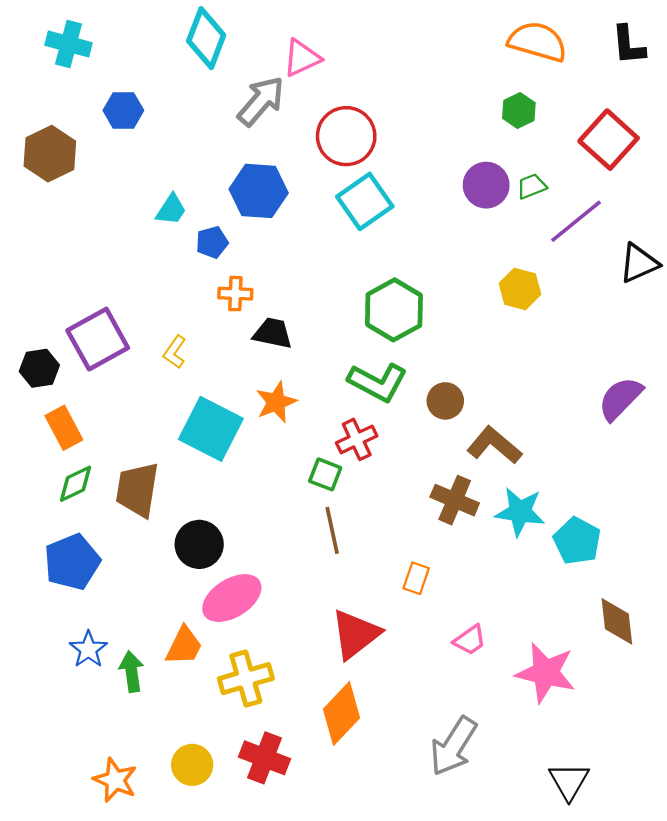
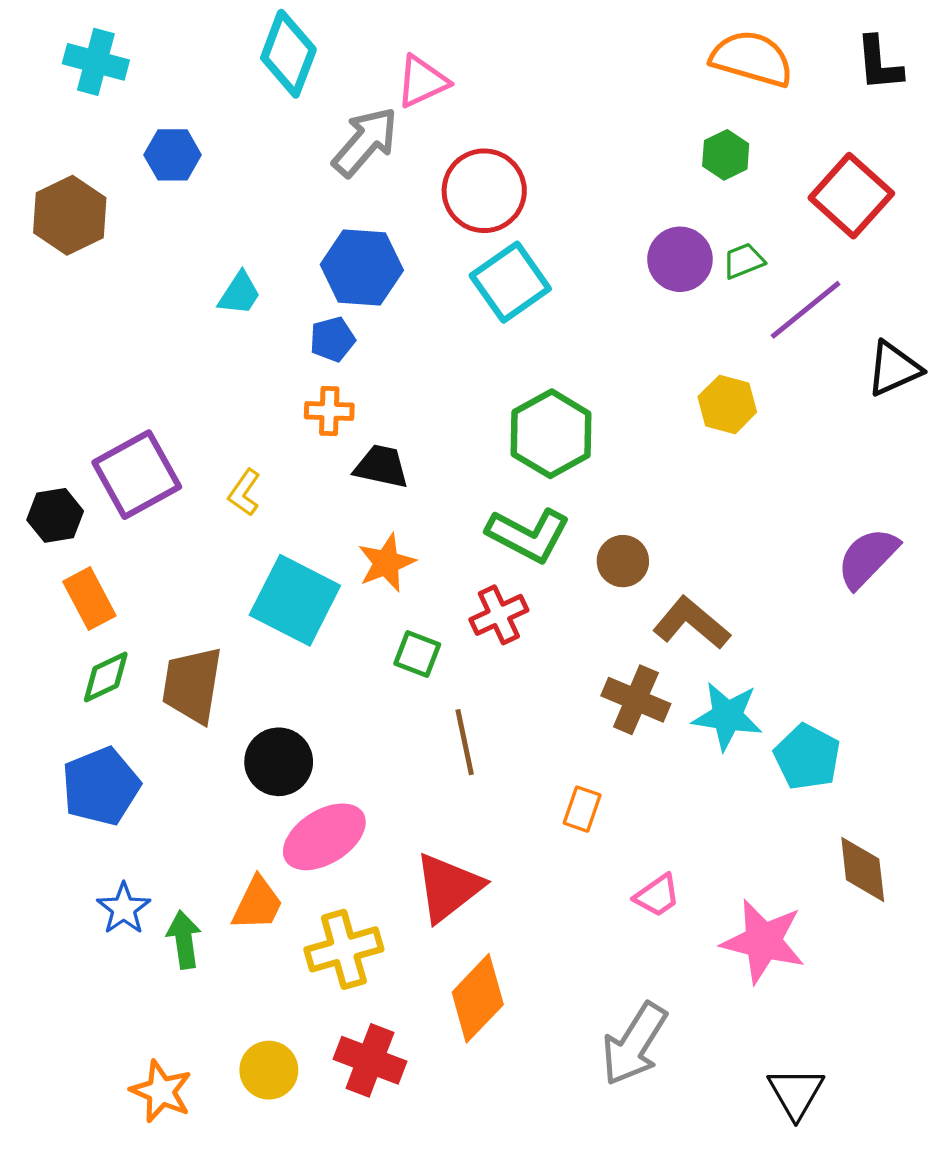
blue pentagon: (212, 242) -> (332, 339), moved
green square: (325, 474) -> (417, 654), moved
red triangle: (355, 634) -> (448, 887), moved

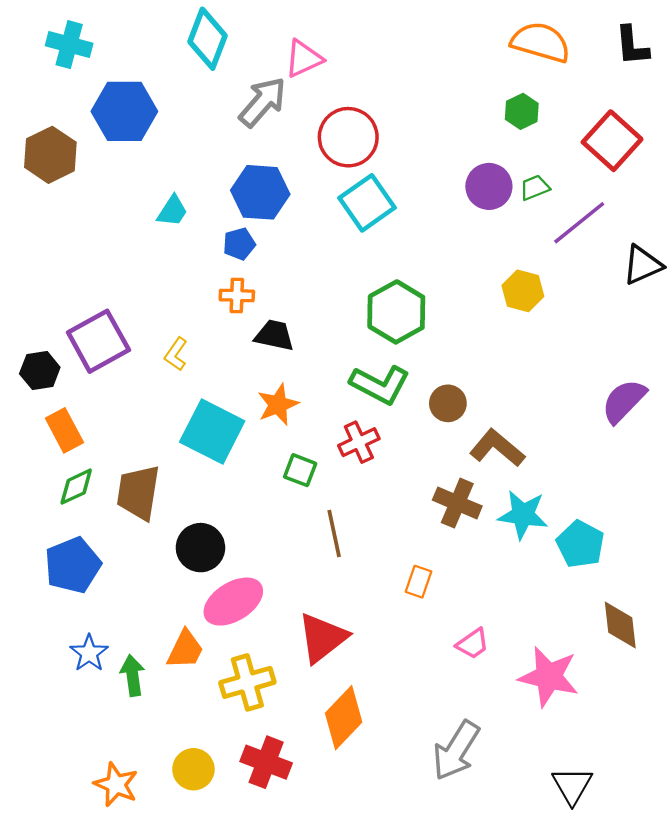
blue hexagon: (173, 155) -> (124, 111), size x1.6

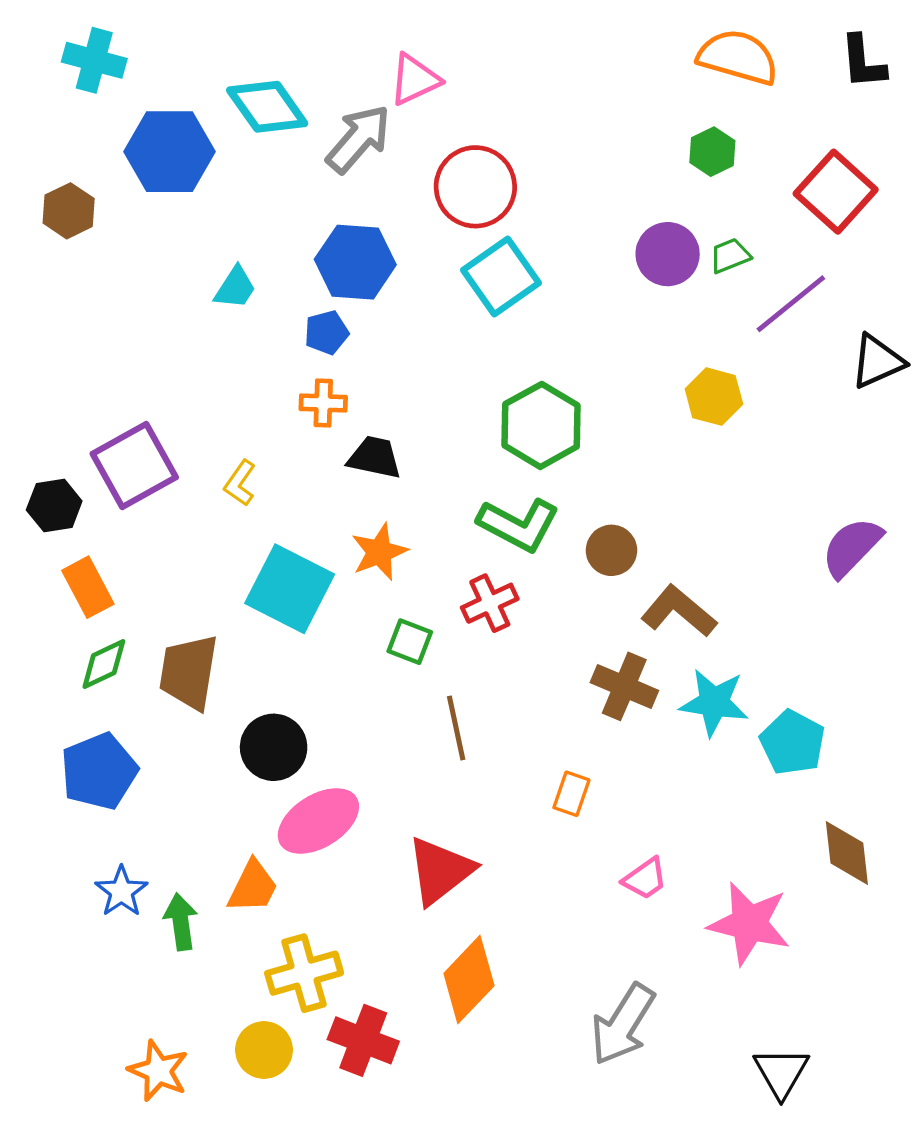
cyan diamond: (208, 39) -> (267, 107), moved, turned -56
brown hexagon: (50, 155) -> (69, 211), size x0.7
yellow cross: (247, 682) -> (304, 973), moved

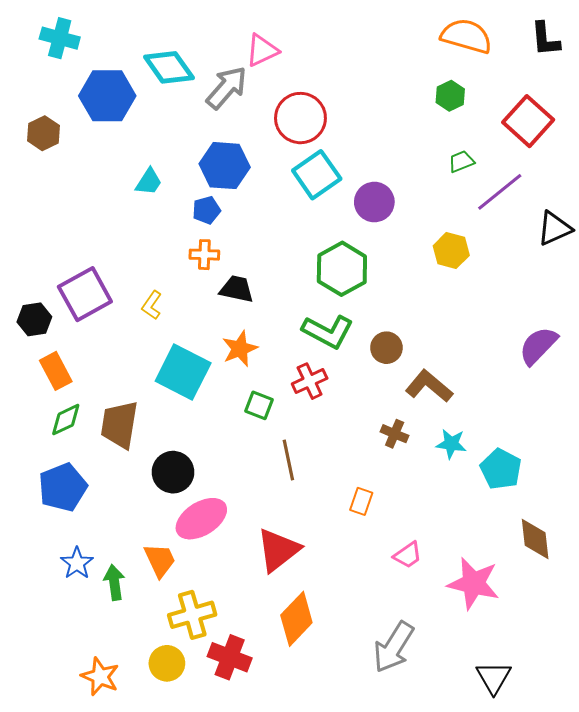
purple circle: (668, 254) -> (374, 202), moved
brown cross: (624, 686) -> (395, 434), size x0.7
cyan star: (714, 702) -> (451, 444), size x0.7
orange trapezoid: (253, 887) -> (160, 560), turned -51

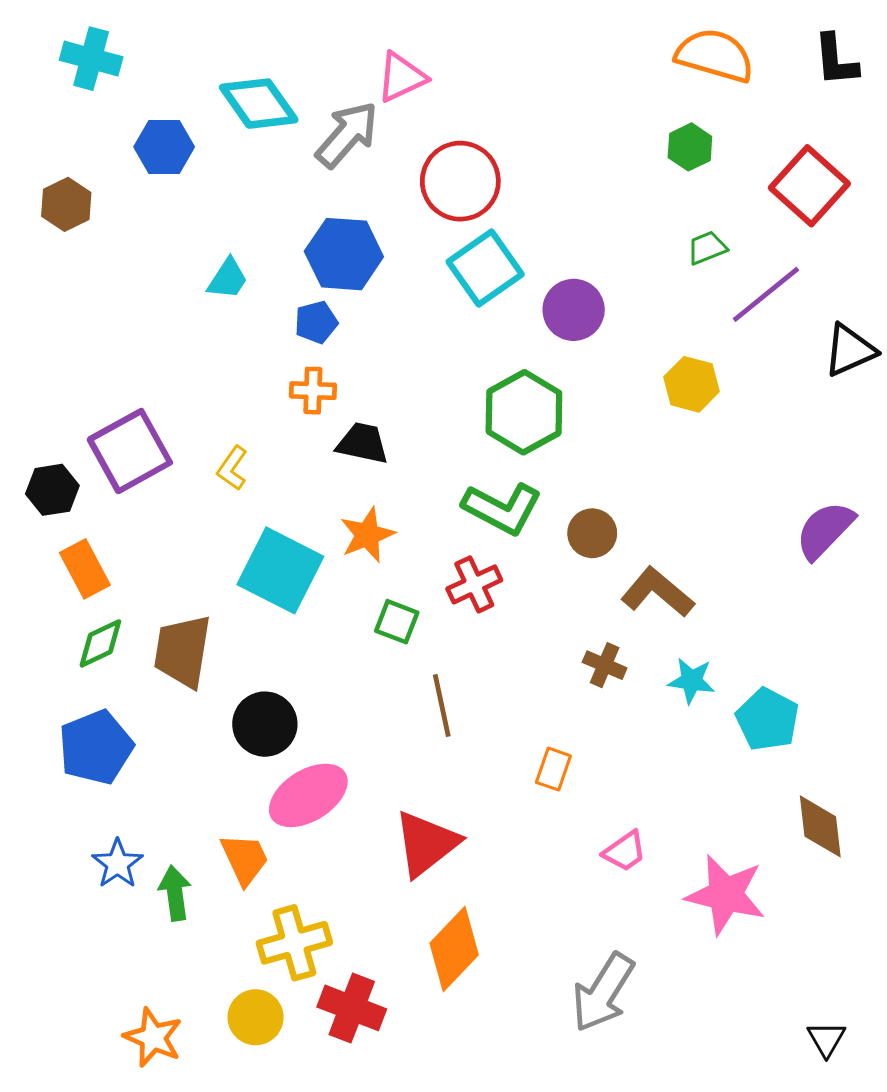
blue hexagon: (107, 96) -> (164, 147), size x0.7
black triangle: (494, 677) -> (826, 1039), moved, size x0.7

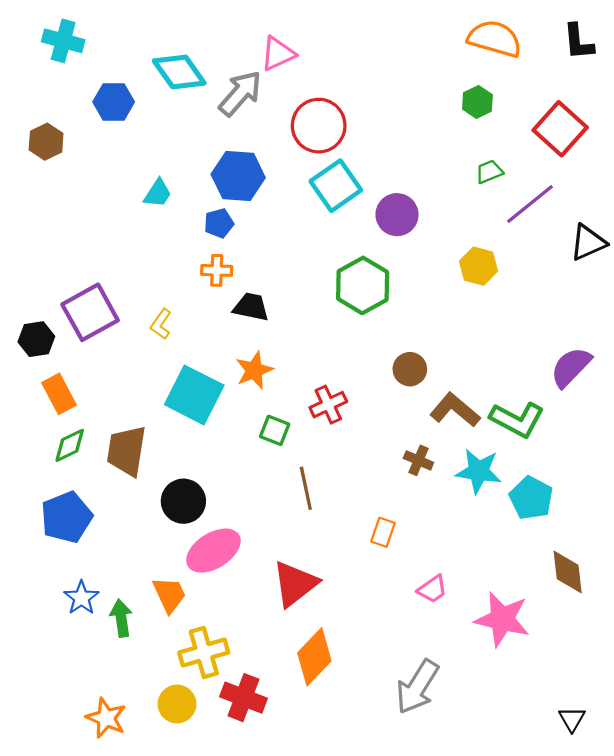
green L-shape: (502, 508) -> (517, 420), moved
cyan star: (691, 681) -> (479, 471), size x1.4

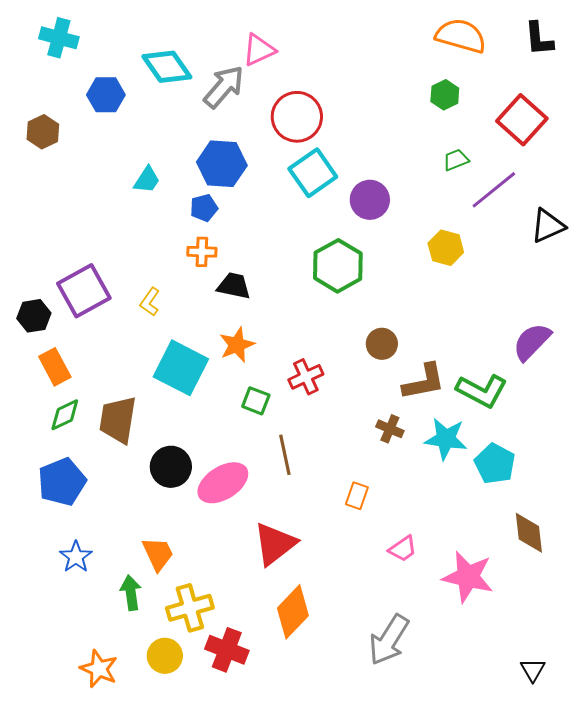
brown L-shape: (455, 410) -> (424, 382), turned 129
pink ellipse: (213, 551) -> (223, 483), moved
green arrow: (121, 618) -> (131, 593), moved

